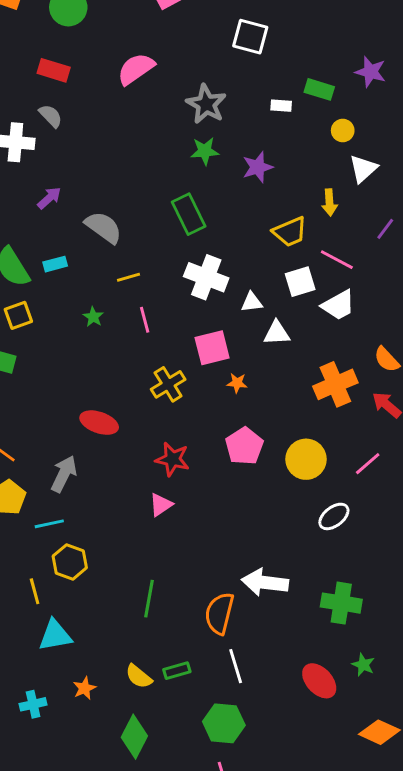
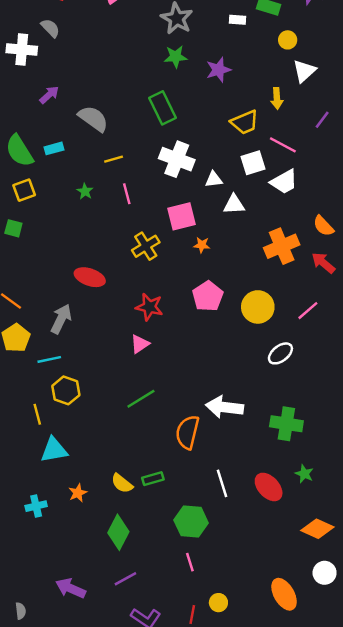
green line: (149, 599) -> (141, 399), moved, turned 48
white line: (236, 666) -> (222, 483), moved

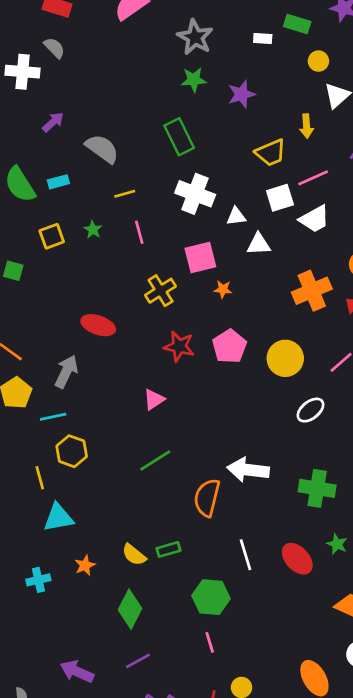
pink line: (283, 145) -> (313, 178), turned -52
yellow square: (24, 190) -> (52, 236), moved
red star: (149, 307) -> (179, 346), moved

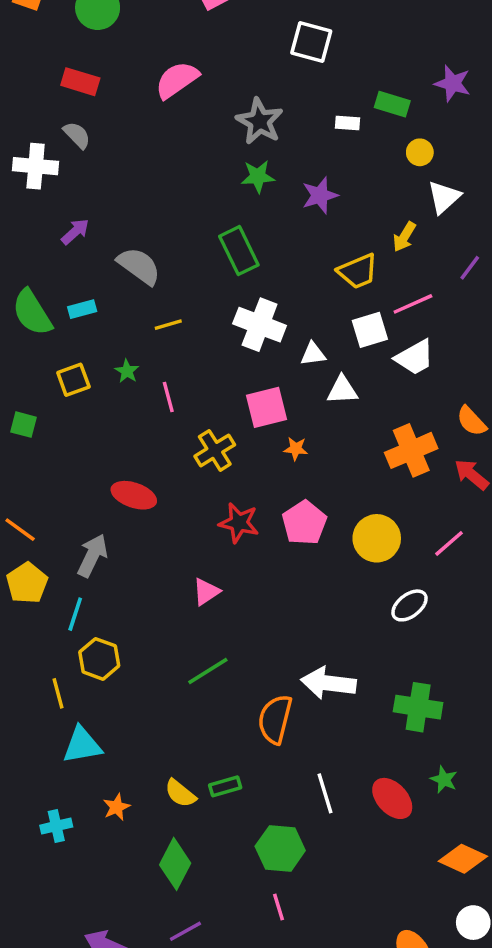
yellow arrow: (307, 126) -> (404, 237), turned 35
pink line: (139, 232) -> (168, 397), moved
cyan line: (53, 417) -> (75, 614), turned -60

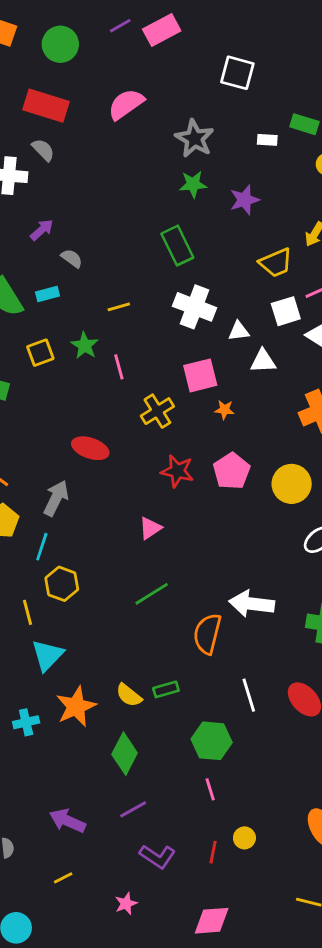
red rectangle: (80, 82) -> (46, 106), size x1.4
gray semicircle: (139, 266) -> (72, 258), moved, size x0.6
green star: (127, 371) -> (85, 345), size x1.4
cyan triangle: (82, 745) -> (47, 655), turned -36
orange star: (117, 807) -> (76, 707), size x1.8

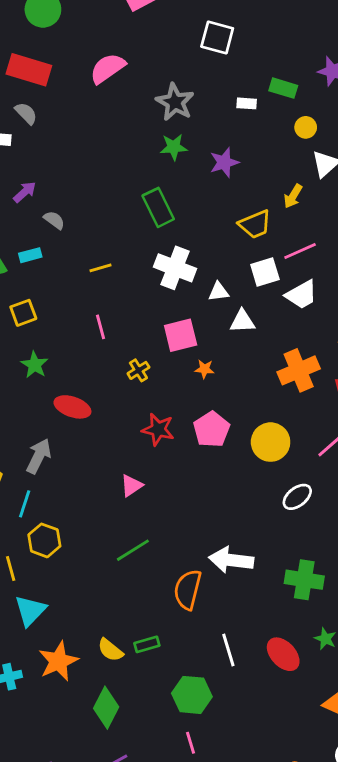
green star: (85, 345) -> (35, 365), moved
yellow cross: (157, 411) -> (138, 370), size x0.7

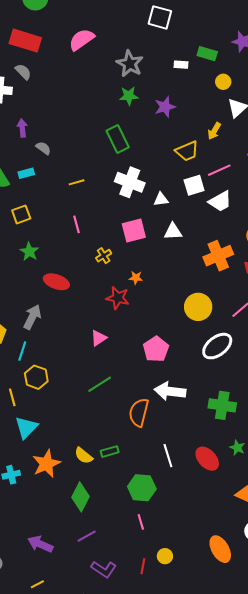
purple arrow: (25, 192) -> (22, 128), turned -54
white triangle: (242, 321) -> (173, 232), moved
orange star: (205, 369) -> (136, 278), moved
pink pentagon: (212, 429) -> (156, 349), moved
white ellipse: (297, 497) -> (217, 346), size x1.4

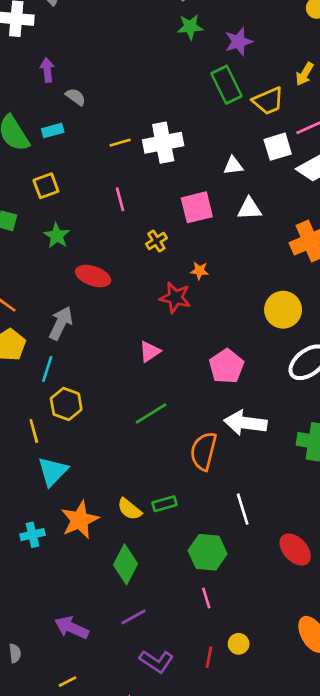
green rectangle: (118, 139) -> (226, 85), moved
white cross: (130, 182) -> (163, 143), moved, turned -32
red ellipse: (207, 459) -> (295, 550), moved

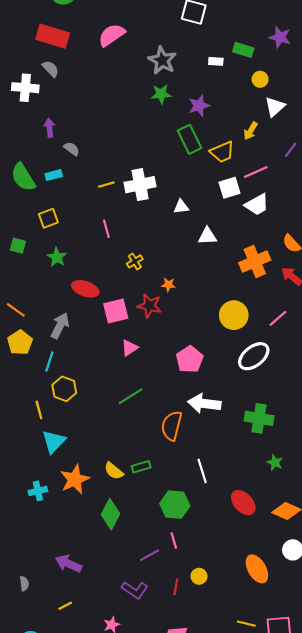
white triangle: (233, 166) -> (181, 207), moved
pink square: (197, 207) -> (116, 311), moved
purple line: (134, 617) -> (150, 555), moved

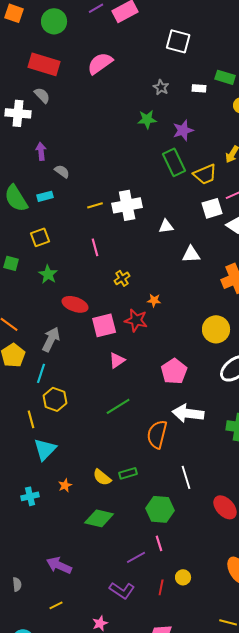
gray star: (162, 60) -> (161, 87), moved, size x0.6
orange star: (75, 479) -> (65, 485), size x0.5
green diamond: (111, 514) -> (99, 518), turned 76

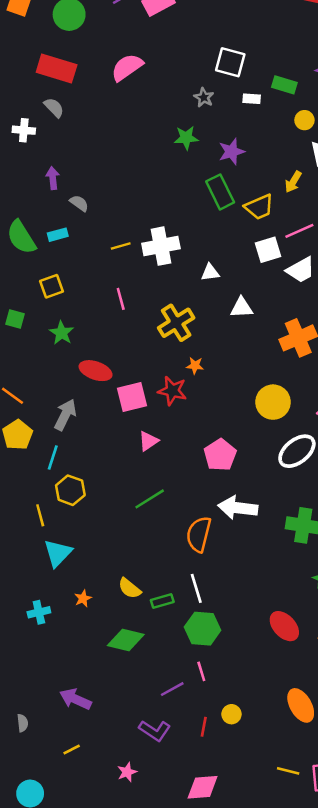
white square: (178, 41) -> (230, 62), moved
white cross: (18, 113) -> (24, 130), size x0.7
yellow cross: (122, 278) -> (176, 323), moved, size x1.8
green rectangle: (128, 473) -> (162, 601), moved
white line: (186, 477) -> (196, 588), moved

